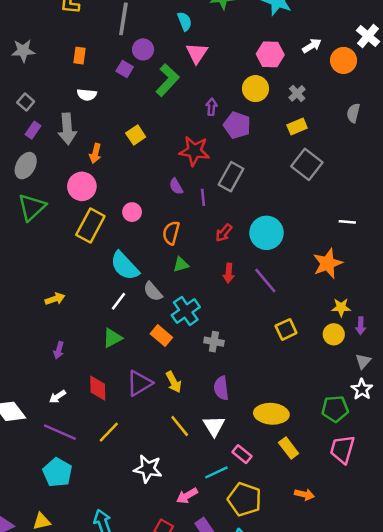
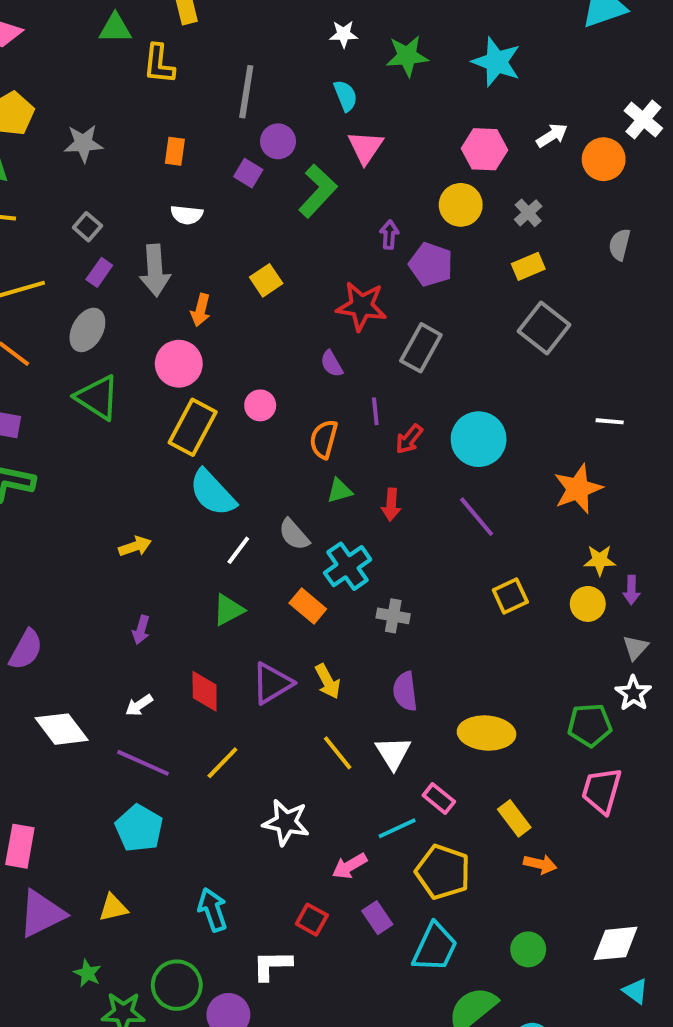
purple line: (203, 197) -> (375, 411), moved
green triangle: (32, 207) -> (97, 397), turned -44
cyan semicircle: (125, 266) -> (213, 493), moved
red arrow: (229, 273) -> (391, 505), moved
yellow rectangle: (289, 448) -> (514, 818), moved

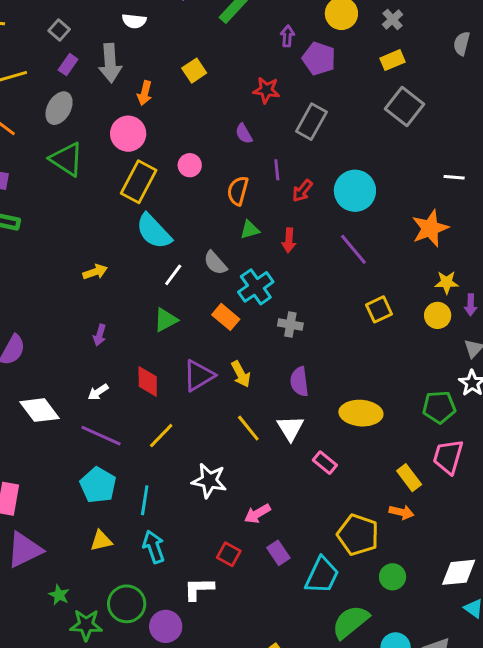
red star: (361, 306) -> (266, 90), size x0.7
yellow rectangle: (514, 818) -> (409, 478), moved
cyan line: (397, 828) -> (145, 500), moved, turned -56
yellow pentagon: (443, 872) -> (358, 535), moved
yellow triangle: (113, 908) -> (101, 541), moved

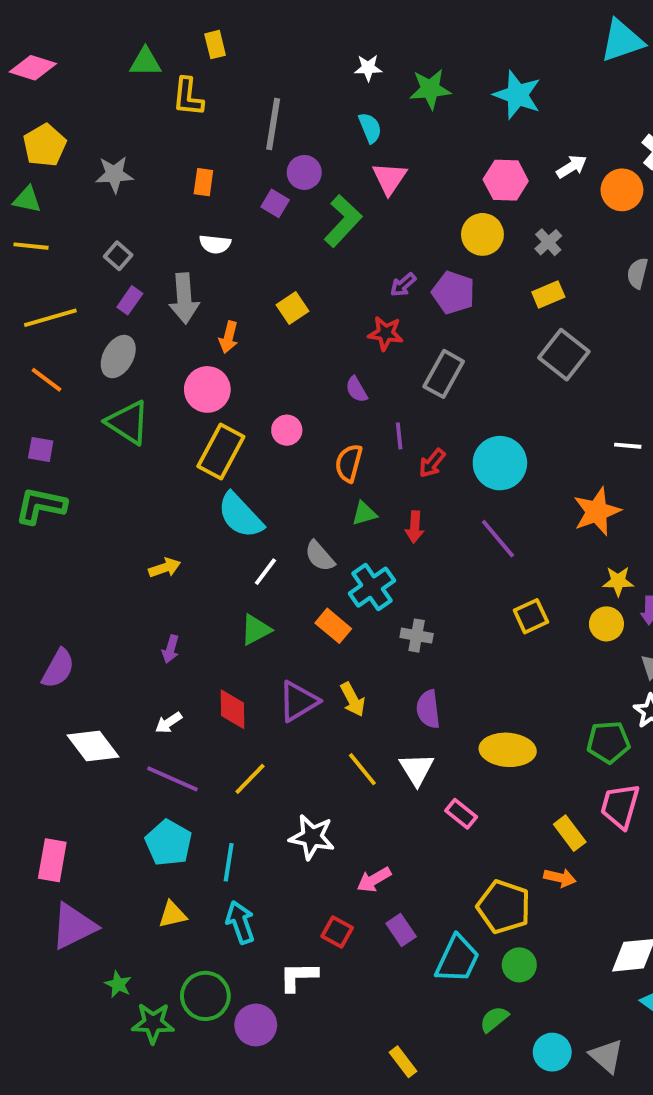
purple arrow: (287, 36) -> (403, 285), moved, turned -135
green circle: (393, 577) -> (519, 965), moved
green semicircle: (350, 622) -> (494, 1019), size x0.6

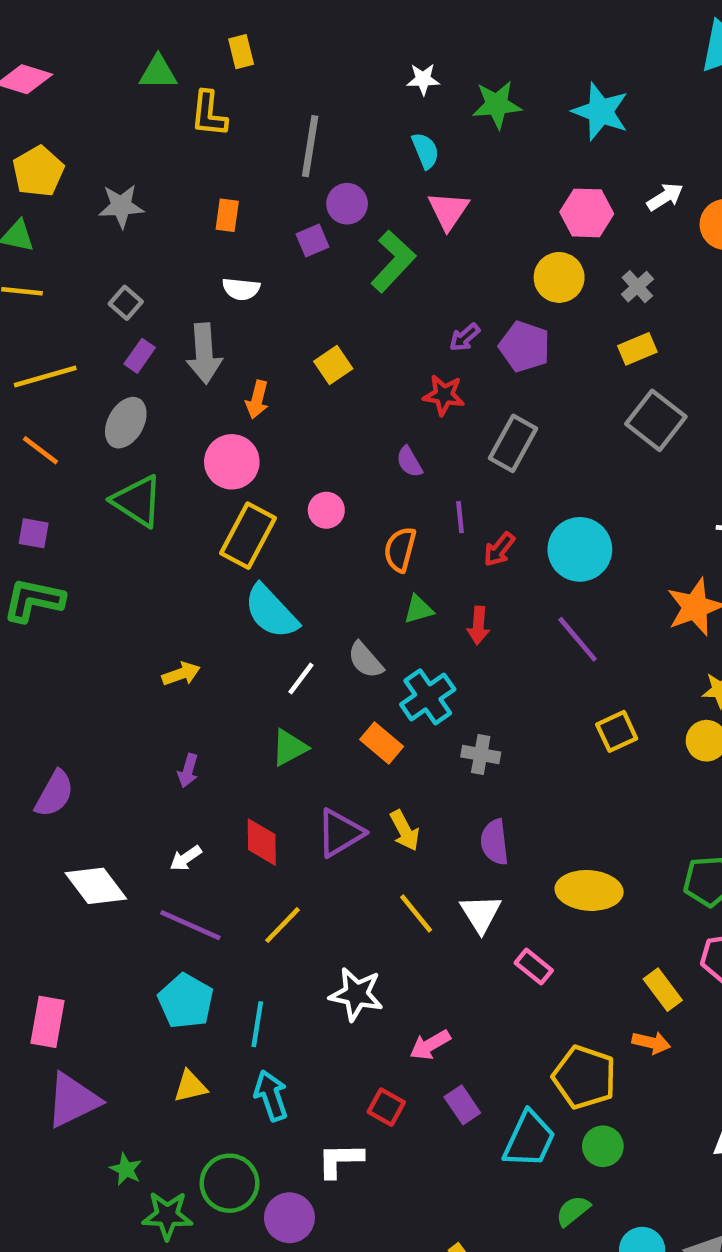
purple square: (275, 203) -> (312, 241), turned 36

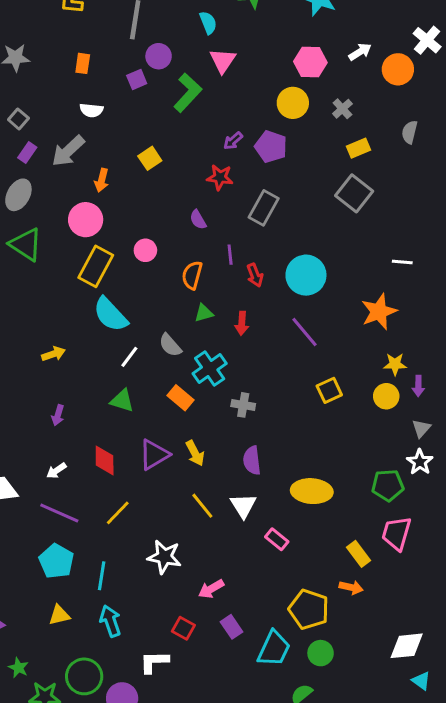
yellow rectangle: (637, 349) -> (358, 148), moved
gray arrow: (204, 354) -> (68, 151), turned 51
red arrow: (499, 549) -> (255, 275), turned -60
green triangle: (289, 748) -> (122, 401), turned 45

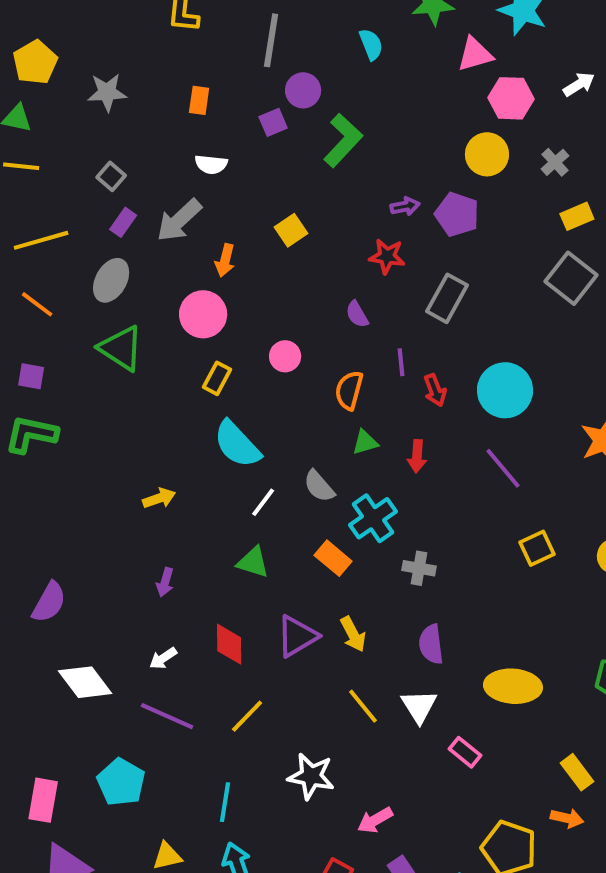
pink triangle: (223, 61) -> (475, 54), moved, turned 40
purple arrow: (233, 141) -> (405, 206), turned -150
yellow rectangle: (96, 266) -> (217, 378), size x0.6
cyan pentagon: (56, 561) -> (121, 782), moved

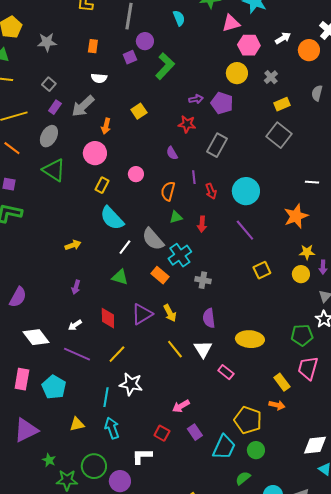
gray semicircle: (319, 486) -> (153, 239), size x1.4
white star: (311, 776) -> (131, 384), moved
pink rectangle: (43, 800) -> (22, 379), moved

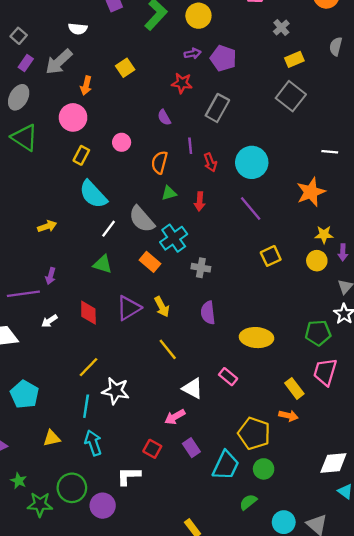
yellow circle: (237, 73) -> (198, 16), moved
white triangle: (203, 349) -> (193, 388), moved, turned -30
purple line: (77, 354) -> (23, 294), moved, turned -32
yellow line: (117, 354) -> (88, 367), moved

